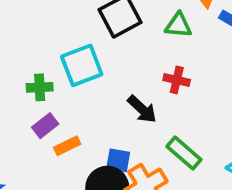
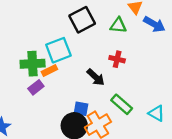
green cross: (40, 87) -> (33, 64), size x1.5
orange rectangle: (67, 146) -> (49, 70), moved

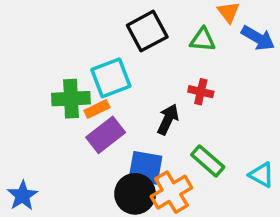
black arrow: (96, 77) -> (168, 119), turned -108
purple rectangle: (36, 87) -> (106, 135), moved, size x1.5
blue square: (81, 109) -> (145, 168), size x1.5

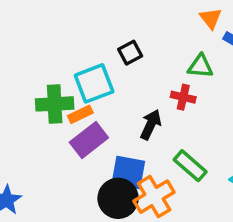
black square: (147, 31) -> (130, 53), moved, size x0.6
green triangle: (203, 40) -> (200, 66), moved

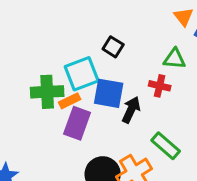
black square: (130, 53) -> (113, 47), turned -30
purple rectangle: (89, 140) -> (77, 123), turned -32
blue square: (128, 173) -> (109, 93), moved

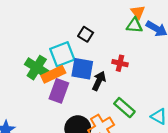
green triangle: (175, 59) -> (134, 25), moved
green cross: (47, 92) -> (37, 68), turned 35
orange rectangle: (70, 101) -> (53, 74), size x1.5

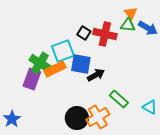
red cross: (120, 63) -> (105, 34), moved, size x1.6
black arrow: (99, 81) -> (96, 75), turned 36
purple rectangle: (59, 91) -> (32, 79), moved

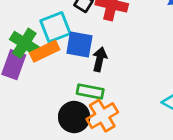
black arrow: (96, 75) -> (100, 59), turned -48
green rectangle: (119, 99) -> (90, 91), moved, turned -30

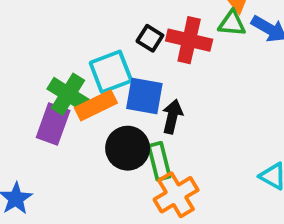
green rectangle: (90, 91) -> (159, 161), turned 65
black circle: (74, 117) -> (128, 148), moved

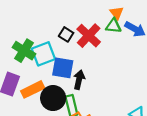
red cross: (189, 40) -> (89, 36), turned 30
green cross: (68, 94) -> (24, 51), moved
orange rectangle: (96, 105) -> (33, 89), moved

